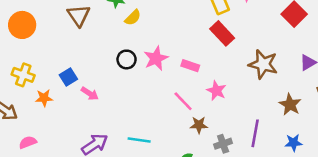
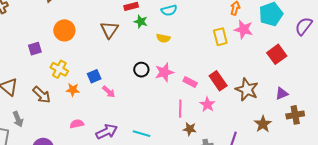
yellow semicircle: (133, 18) -> (163, 38), moved, turned 48
red rectangle: (222, 33) -> (218, 81), moved
pink line: (183, 101) -> (180, 109), turned 36
pink semicircle: (28, 142) -> (77, 124), moved

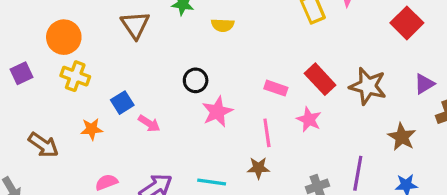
yellow cross: (59, 69) -> (75, 76), moved
pink star: (164, 72) -> (217, 112), moved
brown star: (190, 129) -> (258, 168), moved

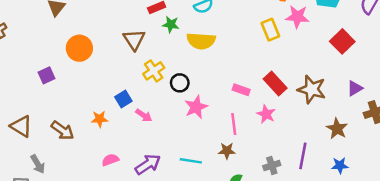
yellow semicircle: (223, 25) -> (201, 41), size x1.6
yellow cross: (75, 76) -> (154, 71), moved, turned 35

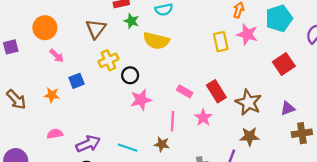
pink arrow: (144, 115) -> (57, 56), moved
brown star: (337, 129) -> (250, 136), moved, turned 30

